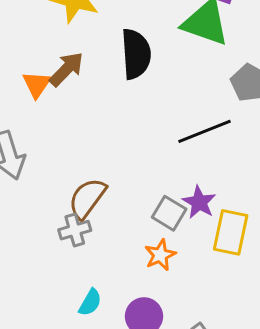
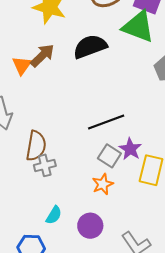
black semicircle: (136, 54) -> (90, 47), turned -108
black line: (204, 131) -> (106, 122), moved
brown semicircle: (87, 198) -> (36, 146), moved, turned 152

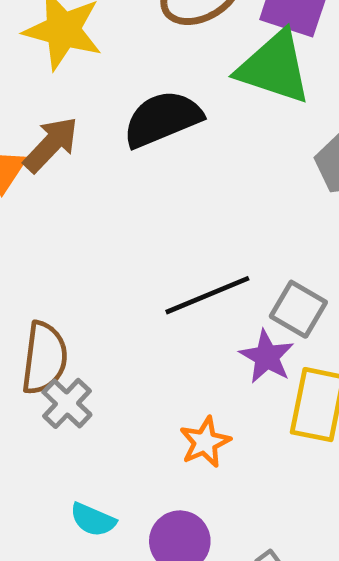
gray square: (109, 156) -> (298, 309), moved
gray cross: (45, 165) -> (67, 403), turned -30
cyan semicircle: (54, 215) -> (93, 520), turned 84

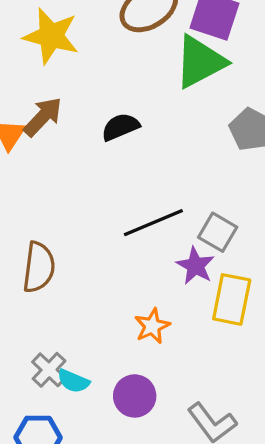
green triangle: (274, 67) -> (200, 62), turned -46
black semicircle: (162, 119) -> (120, 127), moved, size x0.7
gray cross: (67, 403) -> (49, 370), moved

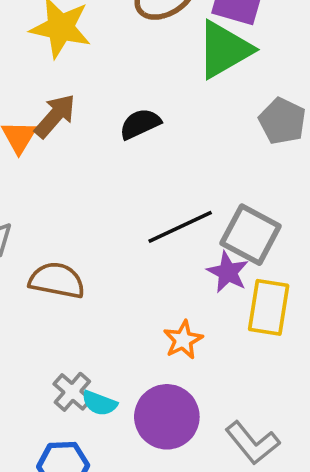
gray square: (218, 232) -> (251, 235), size x1.4
brown semicircle: (39, 267) -> (57, 280), turned -84
purple circle: (135, 396) -> (167, 417), size x1.4

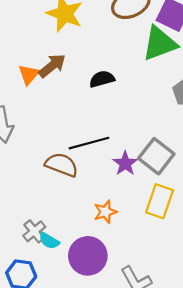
black line: (180, 227) -> (89, 143), moved
purple star: (228, 272) -> (125, 163), moved
brown semicircle: (57, 280) -> (62, 165), moved

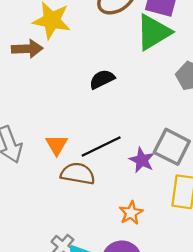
brown arrow: (52, 66) -> (27, 49), moved, turned 48
orange triangle: (29, 74) -> (57, 145), moved

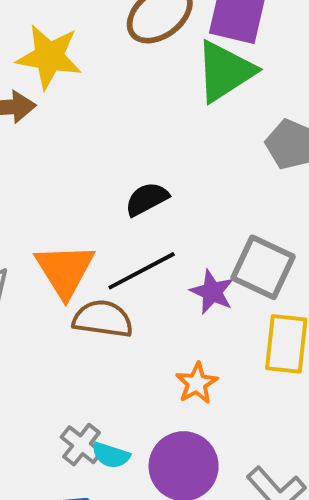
black semicircle: (102, 79) -> (147, 199), moved
orange triangle: (57, 145) -> (65, 270), size x1.6

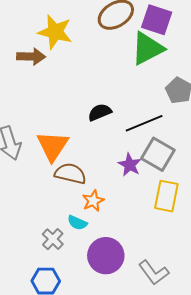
black line: (142, 271) -> (144, 123), moved
orange star: (197, 383) -> (93, 201), moved
cyan semicircle: (111, 455) -> (77, 223), moved

